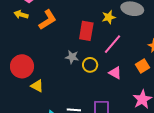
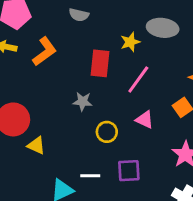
yellow circle: (90, 65) -> (107, 132), moved

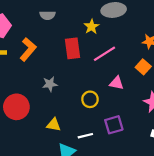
pink line: (138, 79) -> (104, 54), turned 35
gray star: (83, 101) -> (50, 84), moved
yellow triangle: (36, 146) -> (54, 125), moved

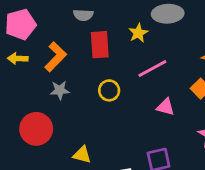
red rectangle: (72, 48) -> (100, 45), moved
gray star: (50, 84) -> (60, 90), moved
yellow circle: (90, 99) -> (109, 90), moved

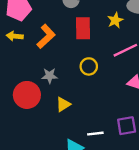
gray star: (60, 90) -> (50, 76), moved
yellow triangle: (82, 155) -> (63, 104), moved, turned -49

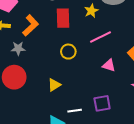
gray star: (50, 76) -> (18, 48), moved
yellow triangle: (63, 104) -> (54, 85), moved

